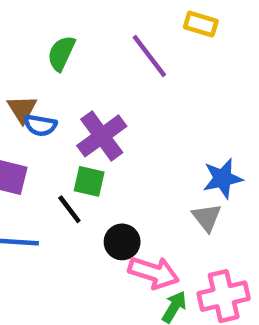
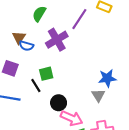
purple line: (149, 56) -> (79, 19), turned 65
purple cross: (102, 136) -> (57, 40), moved
green square: (89, 181) -> (46, 74), turned -32

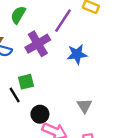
blue star: (107, 78) -> (77, 54), moved

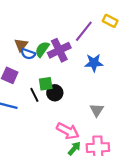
green semicircle: (18, 15) -> (42, 49), moved
black circle: (40, 114) -> (55, 93), moved

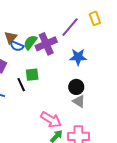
yellow rectangle: (110, 21) -> (95, 18), turned 40
black circle: (55, 93) -> (76, 87), moved
gray triangle: (97, 110) -> (79, 101), turned -32

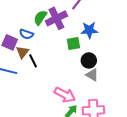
brown triangle: (11, 37) -> (22, 52), moved
blue semicircle: (17, 46) -> (26, 34), moved
green square: (32, 75) -> (73, 44), moved

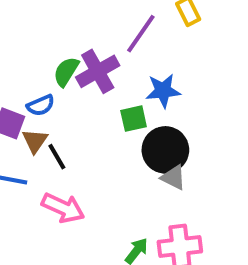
blue semicircle: (26, 34) -> (41, 105), turned -40
black circle: (89, 60) -> (165, 150), size x1.5
pink arrow: (65, 95) -> (63, 208), moved

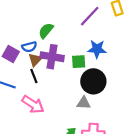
purple cross: (98, 71) -> (52, 57), moved, turned 30
brown triangle: (35, 141) -> (35, 60), moved
gray triangle: (173, 177) -> (84, 103), moved, turned -32

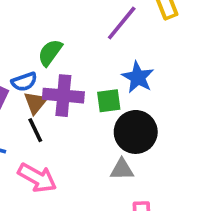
blue star: (97, 49) -> (138, 77), turned 30

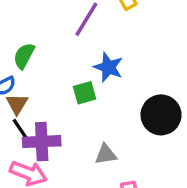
purple cross: (63, 96) -> (42, 142), moved
black circle: (136, 132) -> (161, 115), moved

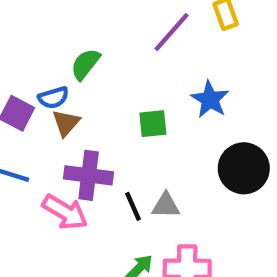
blue star: (108, 67) -> (210, 99), moved
black line: (20, 129) -> (133, 206), moved

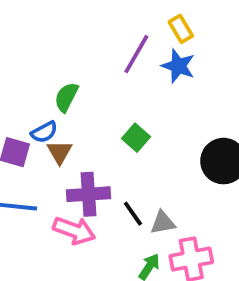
blue star: (210, 99) -> (178, 66), moved
green square: (153, 124) -> (136, 138), turned -32
gray triangle: (166, 206) -> (163, 223), moved

